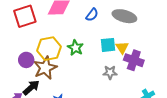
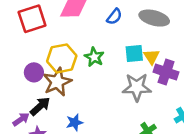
gray star: (110, 72) -> (137, 87), size x1.6

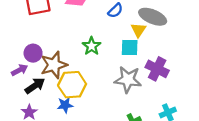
yellow triangle: (152, 57) -> (138, 30), moved
yellow hexagon: (62, 58) -> (72, 85), moved
purple arrow: (21, 119) -> (19, 70), moved

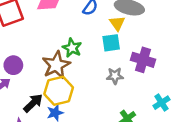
brown star: (54, 65) -> (56, 65), moved
gray star: (128, 80) -> (115, 76), size x0.6
black arrow: (35, 86) -> (33, 103), moved

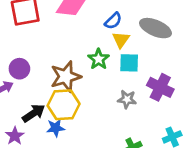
yellow triangle: (117, 23) -> (121, 40), moved
green star: (72, 48) -> (99, 59), moved

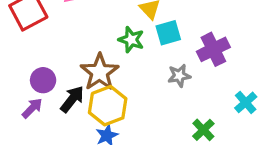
purple cross: (160, 87) -> (213, 49), turned -35
black arrow: (34, 113) -> (72, 99), moved

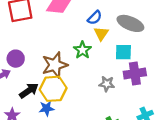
cyan square: (168, 33) -> (123, 52), moved
black arrow: (72, 99) -> (29, 91), moved

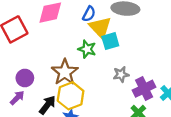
yellow triangle: (101, 34) -> (100, 27), size x1.5
cyan square: (123, 52) -> (110, 41), moved
purple cross: (135, 73) -> (144, 89), moved

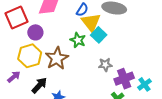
cyan square: (110, 41) -> (99, 35), turned -35
purple circle: (25, 78) -> (35, 32), moved
yellow hexagon: (71, 96) -> (30, 56), moved

